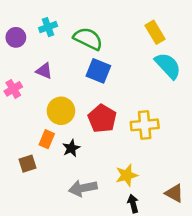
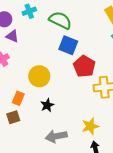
purple triangle: (44, 71) -> (12, 36), moved
red pentagon: (102, 119) -> (84, 66), moved
orange rectangle: (47, 139) -> (18, 98), moved

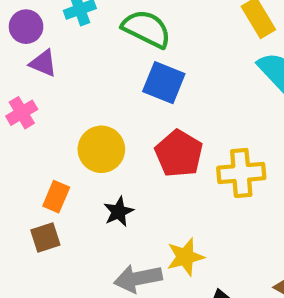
red pentagon: (84, 66) -> (179, 154), moved
yellow star: (90, 126) -> (185, 257), moved

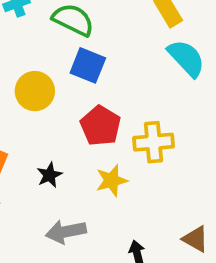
yellow circle: (101, 149) -> (35, 91), moved
yellow star: (185, 257) -> (112, 181), moved

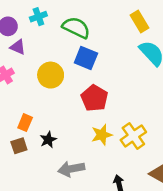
yellow cross: (153, 142) -> (133, 136), moved, turned -30
black star: (49, 175) -> (48, 140), moved

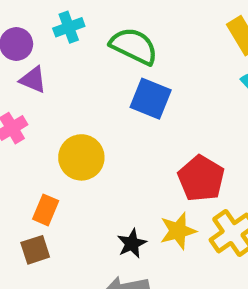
yellow circle: (51, 75) -> (81, 157), moved
red pentagon: (94, 98) -> (201, 178), moved
black star: (48, 140) -> (132, 244), moved

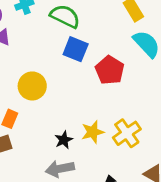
red pentagon: (201, 178) -> (110, 70), moved

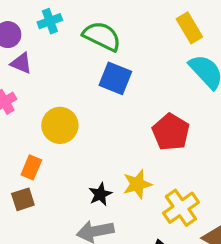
red pentagon: (110, 70) -> (171, 132), moved
yellow cross: (127, 133) -> (181, 208), moved

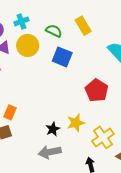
yellow rectangle: (189, 28) -> (83, 26), moved
green semicircle: (102, 36) -> (54, 31), size x0.7
yellow circle: (60, 125) -> (28, 45), moved

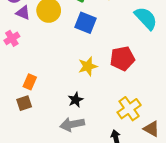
red pentagon: (97, 90) -> (122, 58), turned 30
yellow star: (76, 123) -> (88, 66), moved

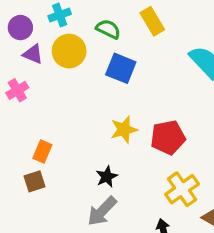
red pentagon: (122, 58) -> (168, 137), moved
gray arrow: (72, 124) -> (102, 211), turned -35

